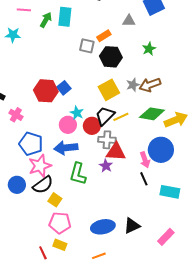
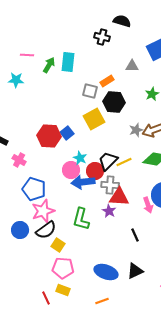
yellow square: (109, 90) -> (94, 119), moved
blue arrow: (66, 148) -> (83, 182), moved
black line: (144, 179) -> (135, 235), moved
blue ellipse: (103, 227) -> (106, 272), turned 30

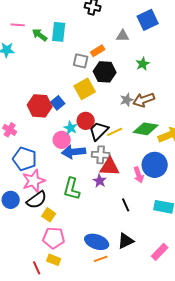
green arrow: (49, 65) -> (40, 35), turned -84
red circle: (95, 171) -> (86, 121), moved
orange line: (102, 301) -> (101, 259), moved

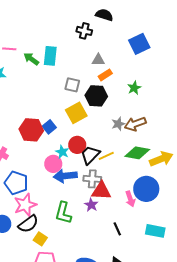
gray triangle: (123, 36) -> (98, 60), moved
orange rectangle: (98, 51) -> (105, 75), moved

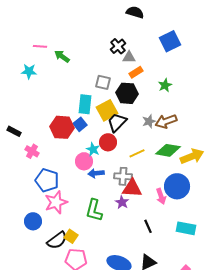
black cross: (84, 31) -> (118, 46), moved, turned 35
cyan rectangle: (50, 56) -> (85, 104), moved
black trapezoid: (90, 155) -> (117, 122), moved
blue arrow: (65, 176) -> (96, 173), size x0.7
black semicircle: (28, 224) -> (57, 240), moved

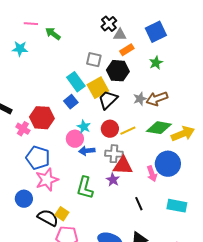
blue square: (170, 41) -> (156, 32), moved
cyan rectangle: (85, 104) -> (76, 82), turned -42
red hexagon: (62, 127) -> (42, 118), moved
red circle: (108, 142) -> (110, 129), moved
black semicircle: (57, 240) -> (48, 218), turned -115

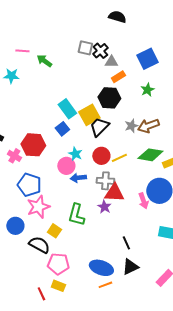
gray square: (94, 60) -> (85, 48), moved
black line: (139, 204) -> (126, 243), moved
yellow square: (62, 214) -> (54, 231), moved

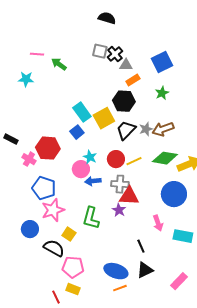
black semicircle: (117, 17) -> (107, 18), moved
black trapezoid: (99, 127) -> (126, 130), moved
pink arrow: (143, 201) -> (158, 223), moved

